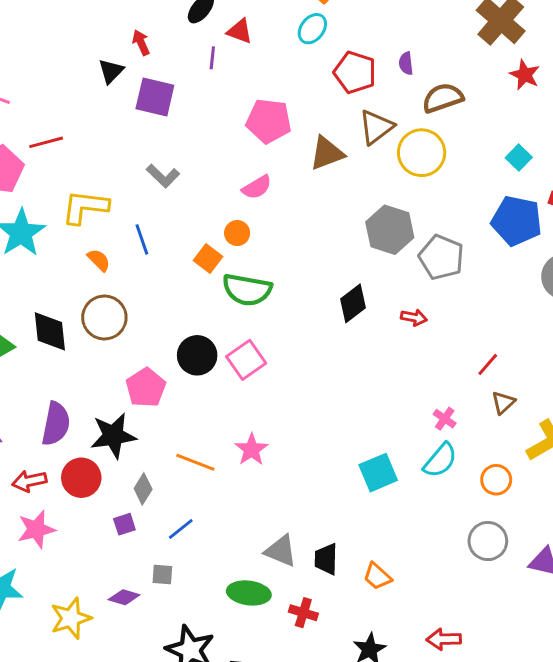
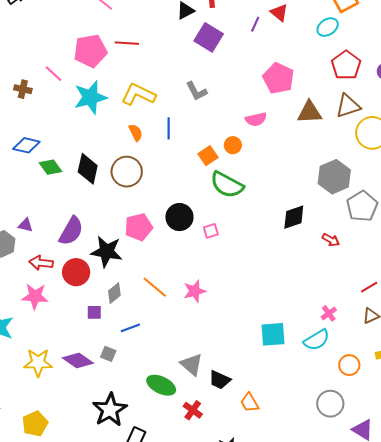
pink square: (246, 360) -> (211, 231), size x0.6
black trapezoid: (326, 559) -> (220, 380), turned -85
purple diamond: (124, 597) -> (78, 360), size x1.4

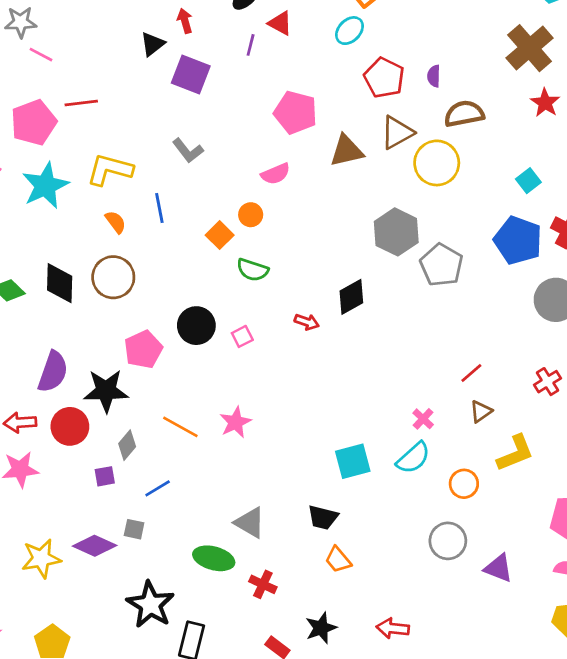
green semicircle: (227, 185) -> (252, 270), size x0.7
red arrow: (331, 240) -> (307, 322), moved
black trapezoid: (220, 380) -> (323, 517), moved

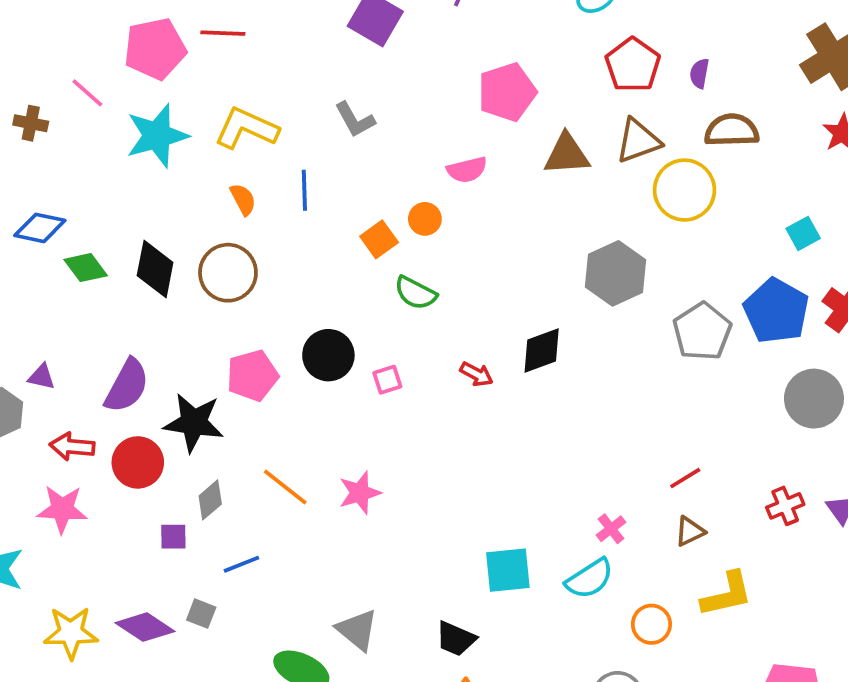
pink pentagon: (296, 112) -> (507, 92), turned 30
gray pentagon: (441, 265) -> (702, 332), moved

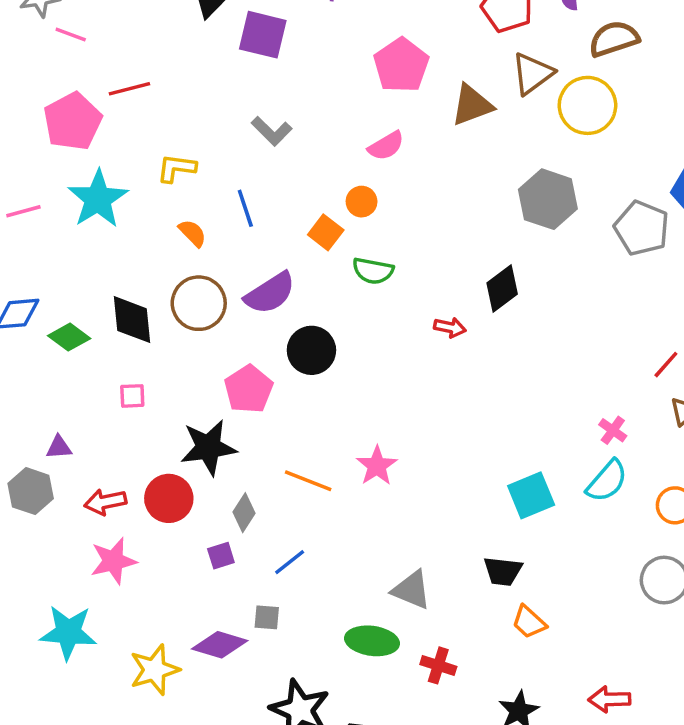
pink line: (87, 93) -> (23, 211), moved, turned -40
yellow L-shape: (246, 128) -> (176, 168), size x0.7
pink square: (387, 380) -> (132, 396), moved, turned 32
purple semicircle: (127, 386) -> (270, 293), moved, turned 46

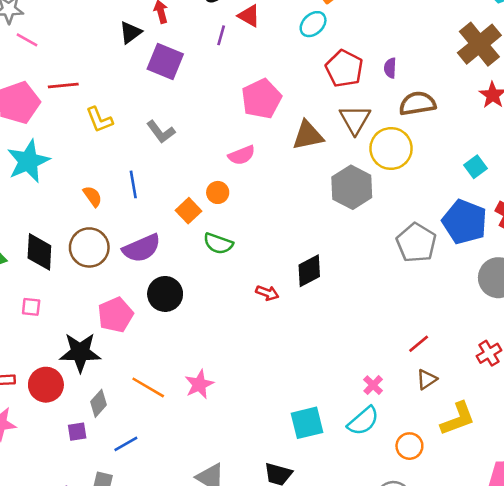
brown triangle: (532, 74) -> (355, 119), turned -32
yellow L-shape: (176, 168) -> (99, 120), moved, turned -128
gray hexagon: (548, 199) -> (352, 187), moved

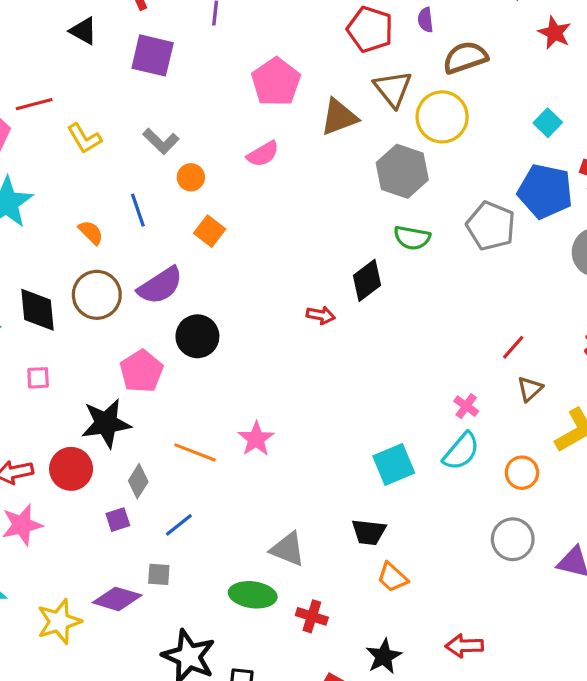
black triangle: (130, 32) -> (83, 31), moved, turned -45
orange circle: (218, 192) -> (191, 177), moved
green semicircle: (218, 244) -> (412, 238), moved

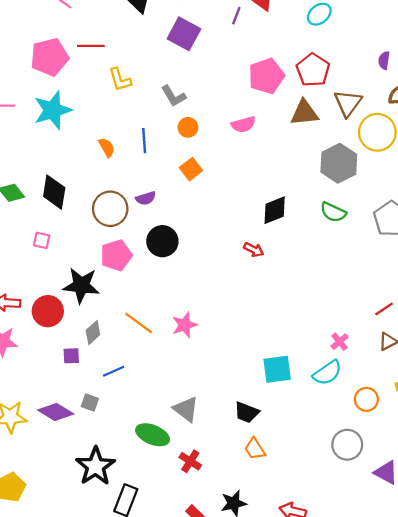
red pentagon: (370, 29) -> (313, 70), moved
black diamond: (367, 280) -> (275, 210), moved
purple semicircle: (160, 286) -> (146, 198), size x0.6
brown circle: (97, 295) -> (110, 209), moved

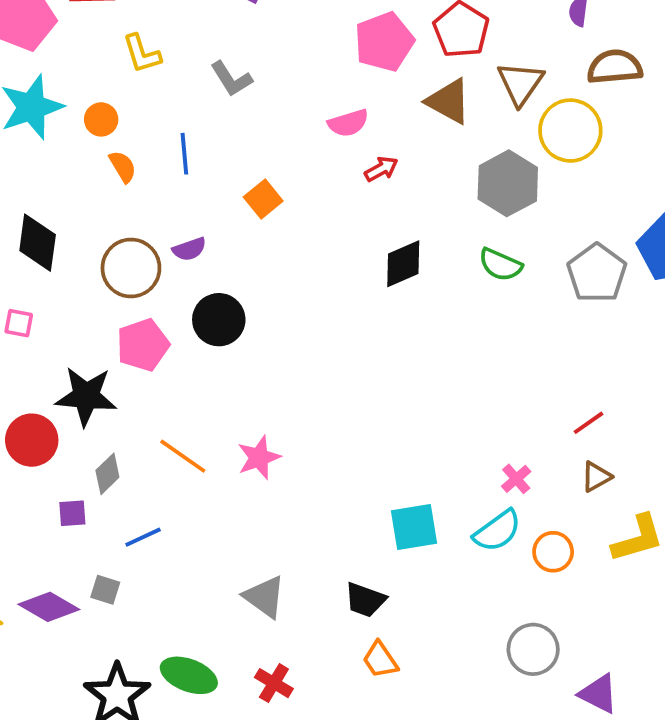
brown triangle: (304, 113) -> (449, 101), turned 36
orange circle: (188, 127) -> (101, 119), moved
red arrow: (254, 250) -> (381, 169), moved, turned -54
orange circle: (366, 399) -> (553, 552), moved
green ellipse: (153, 435) -> (189, 675), moved

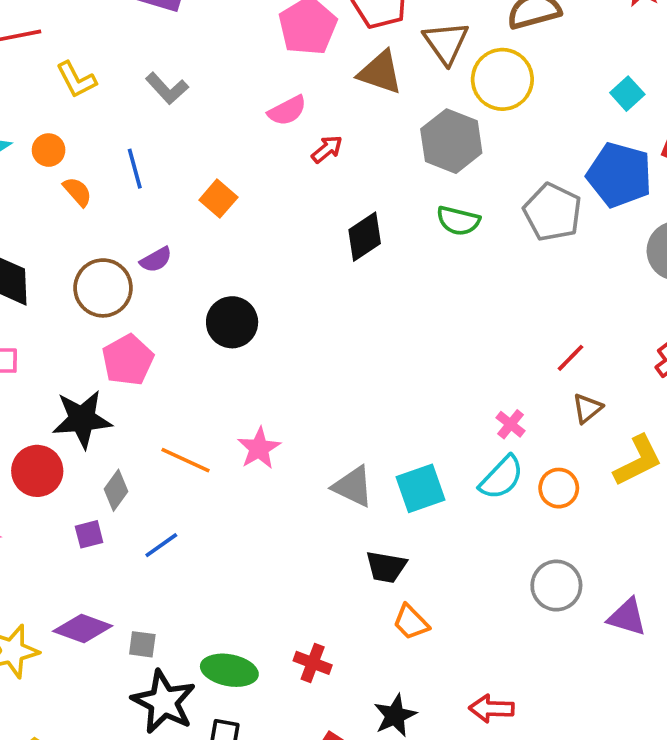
black circle: (219, 320) -> (232, 322), moved
gray square: (105, 590) -> (142, 644), moved
gray triangle: (265, 597) -> (353, 486), moved

